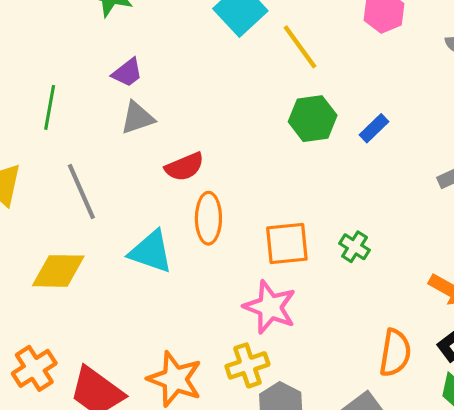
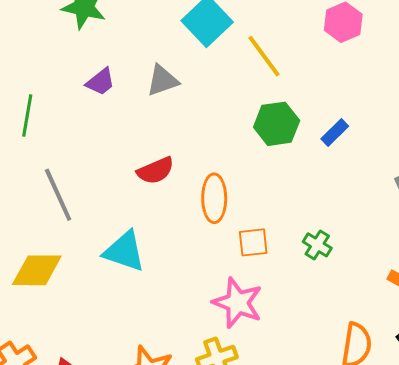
gray triangle: (137, 118) -> (163, 80), moved
orange ellipse: (208, 218) -> (214, 198), moved
orange square: (287, 243) -> (253, 242), size x0.7

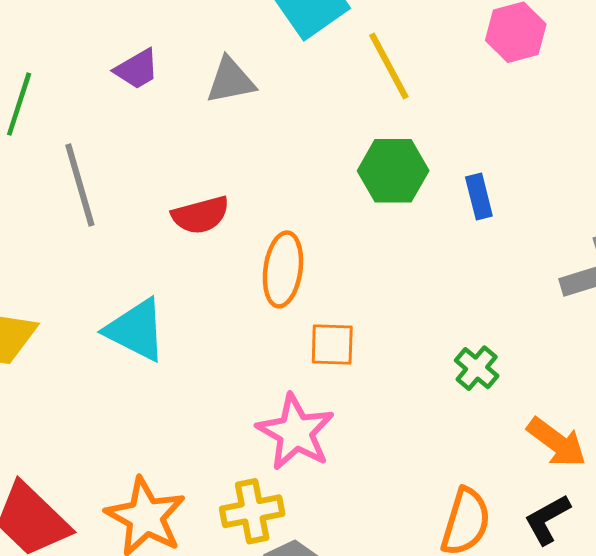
blue rectangle: (335, 133) -> (479, 197), turned -68
gray line: (58, 195) -> (80, 185), moved
green cross: (317, 245) -> (477, 368), moved

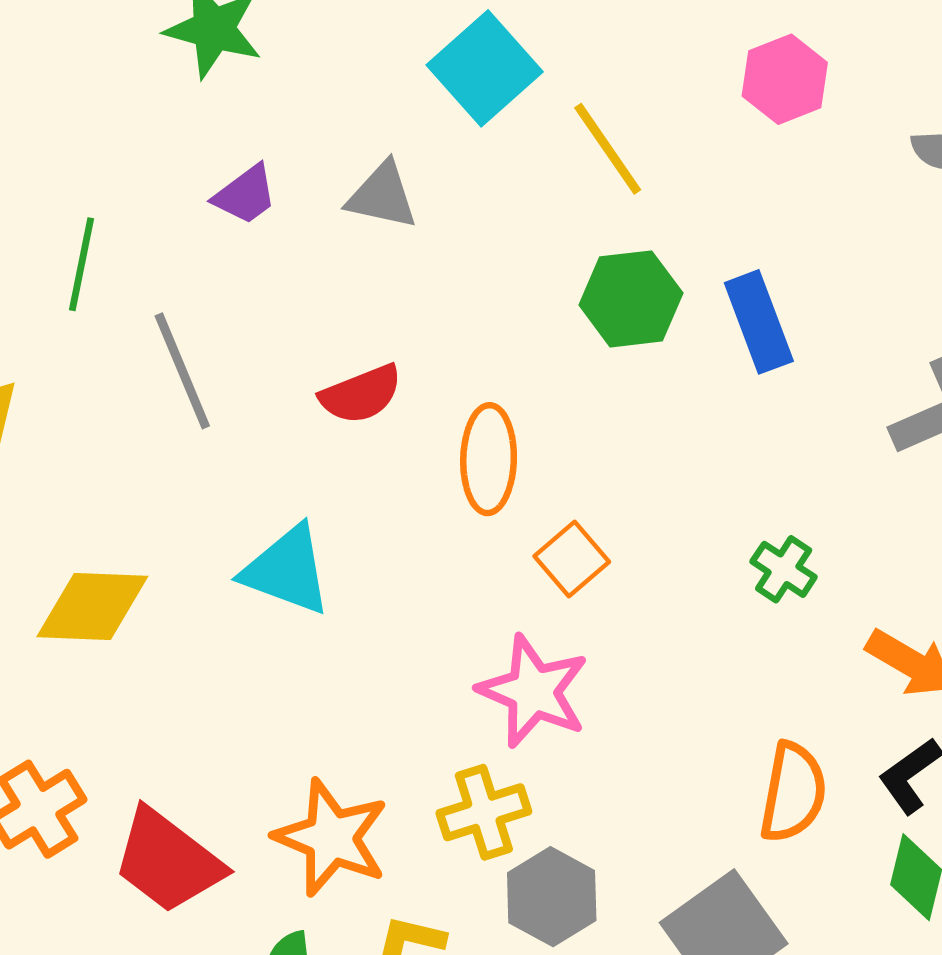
gray triangle: (231, 81) -> (382, 196), turned 30
blue rectangle: (479, 197) -> (759, 322), size x1.5
orange square: (332, 344) -> (572, 559), turned -36

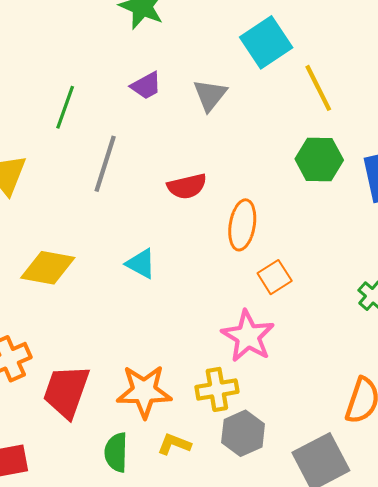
gray triangle: (382, 196) -> (210, 95), turned 48
gray line: (182, 371) -> (105, 164), turned 32
cyan triangle: (287, 570) -> (141, 264), size x0.7
orange star: (331, 838) -> (144, 391), turned -30
red trapezoid: (168, 861) -> (66, 391), turned 64

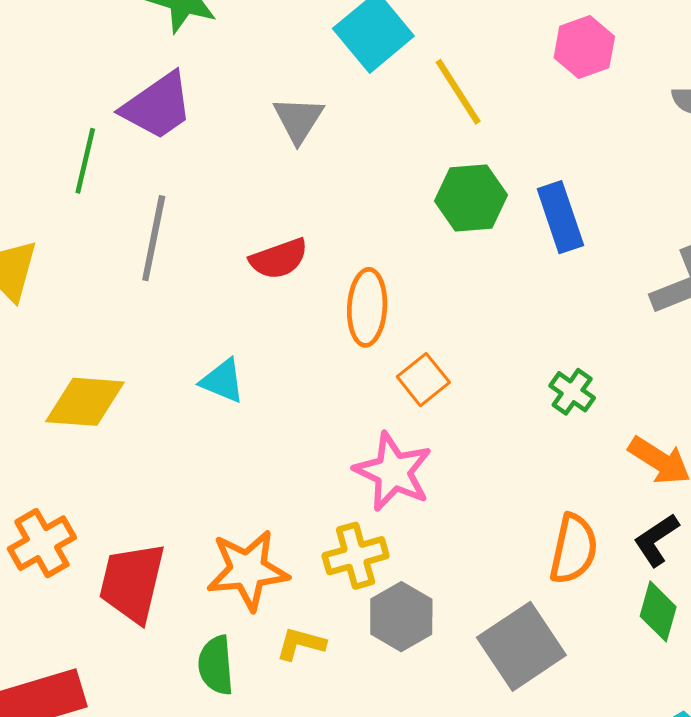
purple trapezoid: (146, 86) -> (157, 106), moved, size x1.6

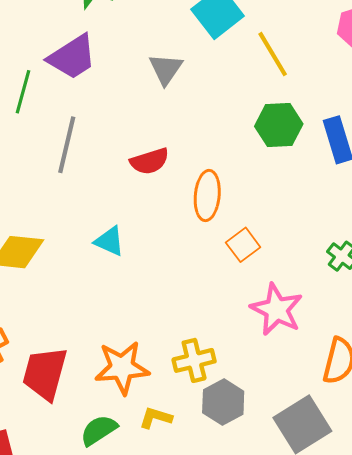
pink star: (393, 472) -> (277, 309), moved
green semicircle: (216, 665) -> (99, 430), turned 60

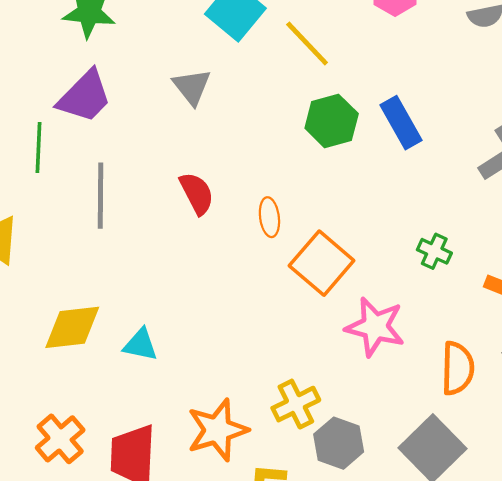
red semicircle: (150, 161) -> (197, 193), turned -87
orange ellipse: (207, 196) -> (269, 217), size x0.7
cyan triangle: (110, 241) -> (140, 345), moved
orange square: (243, 245) -> (322, 263), size x1.6

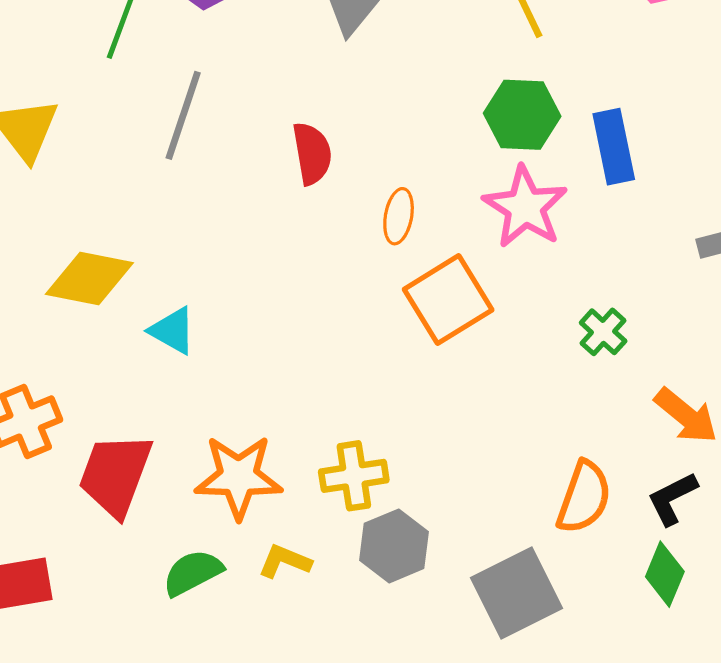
pink star: (375, 327) -> (525, 207), moved

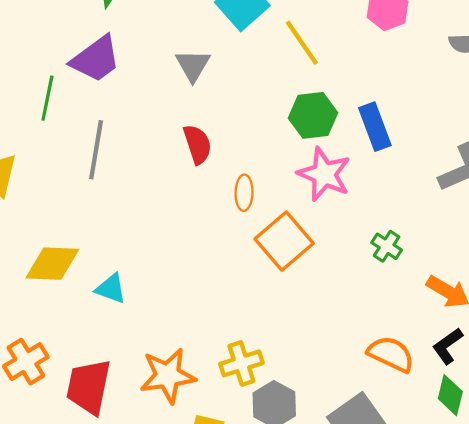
red semicircle: (312, 153) -> (197, 144), moved
orange semicircle: (584, 497) -> (391, 354), turned -75

